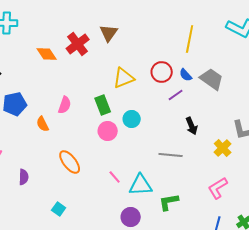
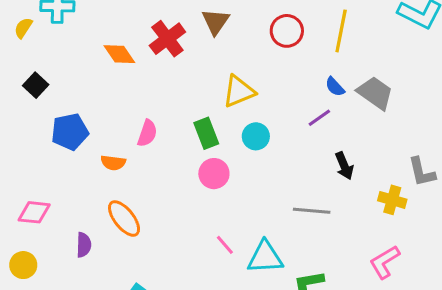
red circle: (162, 72) -> (287, 31), moved
cyan circle: (132, 119) -> (256, 136), moved
orange semicircle: (43, 124) -> (113, 163), turned -56
yellow cross: (223, 148) -> (392, 200), turned -30
orange ellipse: (70, 162) -> (124, 219), moved

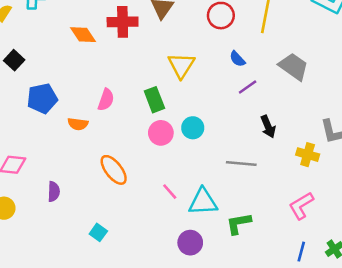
red cross: (167, 39) -> (123, 22), turned 36
blue semicircle: (335, 87) -> (237, 59), moved
yellow triangle: (239, 91) -> (181, 65), turned -36
cyan circle: (256, 136) -> (193, 128), moved
orange ellipse: (124, 219) -> (114, 170), moved

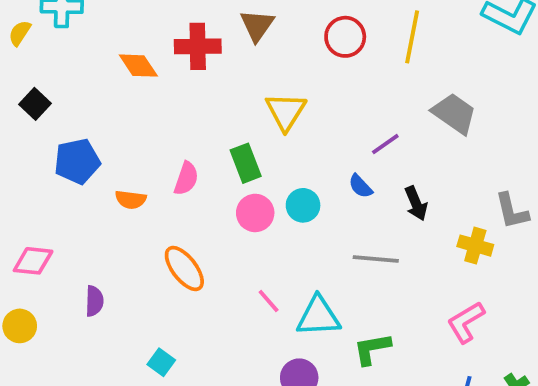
blue semicircle: (237, 59) -> (360, 186), moved
pink semicircle: (106, 100) -> (186, 179), moved

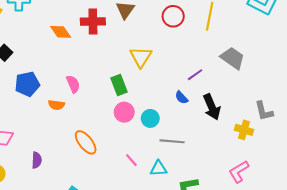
pink semicircle: (186, 179) -> (73, 84), moved, turned -42
black arrow: (416, 203) -> (212, 107), size x1.4
cyan circle: (303, 205) -> (150, 118), moved
gray line: (376, 259) -> (172, 141), moved
cyan triangle: (318, 316) -> (159, 168), size x0.7

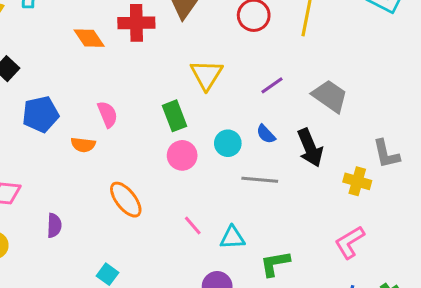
gray trapezoid: (233, 58) -> (330, 96), moved
purple line: (195, 75) -> (272, 85), moved
cyan circle: (150, 118) -> (228, 143), moved
gray line: (172, 141) -> (260, 180), moved

